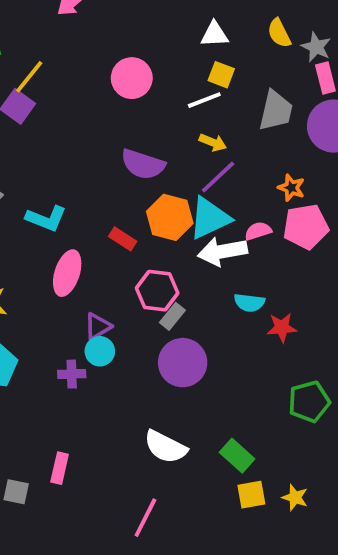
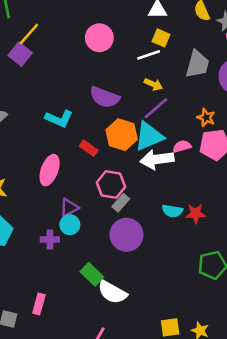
cyan L-shape: (46, 218) -> (59, 119), moved
cyan semicircle: (249, 303) -> (172, 211), moved
green rectangle: (237, 456) -> (92, 274), moved

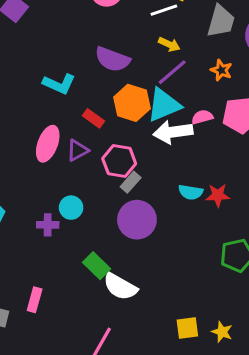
orange star: (206, 118) -> (221, 70), moved
purple triangle: (69, 208) -> (78, 150), moved

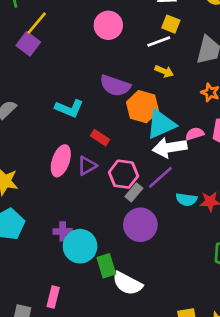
purple line: (172, 72) -> (160, 177), moved
orange hexagon: (132, 103) -> (143, 107), moved
cyan circle: (71, 208) -> (80, 246), moved, size x1.6
green rectangle: (97, 266) -> (106, 266), turned 30

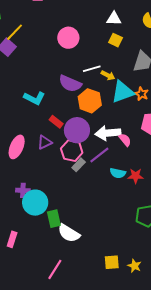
white line: (159, 42) -> (92, 69), moved
cyan triangle: (161, 124) -> (123, 92), moved
pink semicircle: (195, 134) -> (125, 140), moved, turned 64
pink ellipse: (61, 161) -> (17, 147), moved
purple circle: (140, 225) -> (77, 130), moved

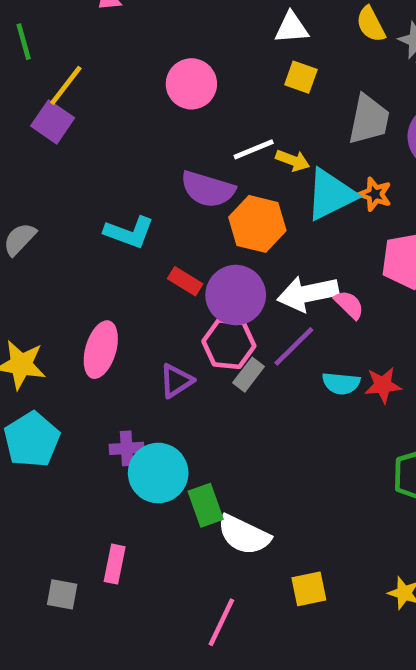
purple triangle: (45, 142) -> (176, 381), moved
yellow square: (112, 262) -> (309, 589), moved

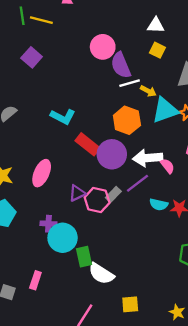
yellow line: (66, 85) -> (41, 20), moved, turned 60
purple semicircle: (208, 189) -> (121, 65), moved, turned 44
red rectangle: (185, 281) -> (88, 144), size x1.5
pink hexagon: (229, 344) -> (97, 200), moved

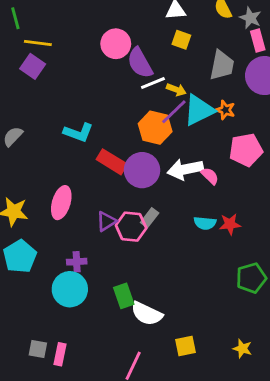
yellow line: (41, 20) -> (38, 43), moved
purple line: (138, 183) -> (174, 112), moved
cyan circle: (63, 238) -> (70, 289), moved
pink rectangle: (35, 280) -> (60, 354), moved

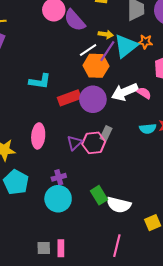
white line: (153, 83) -> (88, 50), moved
red rectangle: (112, 162) -> (69, 98), turned -40

